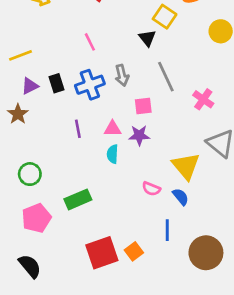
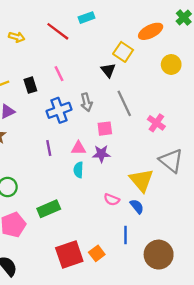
black rectangle: (57, 83) -> (30, 85), moved

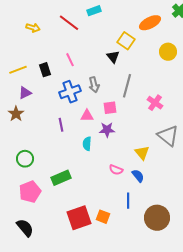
gray line: (124, 103) -> (127, 86), turned 40
pink triangle: (78, 148) -> (87, 116), moved
yellow triangle: (141, 180) -> (142, 153), size x0.7
orange square: (97, 253) -> (103, 217), turned -32

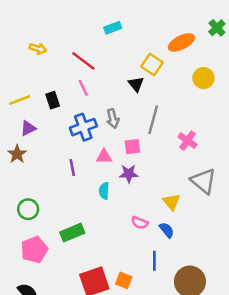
red line: (69, 23) -> (83, 61), moved

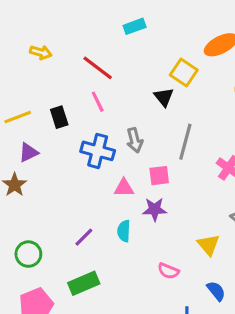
blue cross: (83, 127) -> (98, 151), turned 35
purple line: (72, 168) -> (84, 237), moved, turned 56
blue semicircle: (167, 230) -> (216, 291), moved

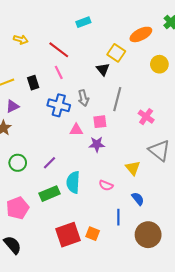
cyan semicircle: (124, 231) -> (73, 182), moved, size x1.5
green circle: (28, 254) -> (18, 163), moved

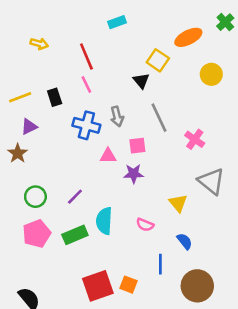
red line: (59, 50) -> (86, 56), turned 30
gray line: (117, 99) -> (159, 118), turned -40
pink pentagon: (18, 208) -> (37, 234), moved

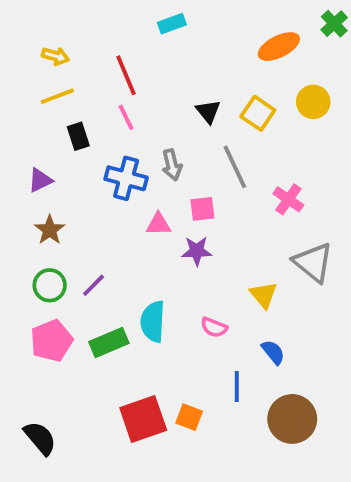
yellow square: (158, 60) -> (258, 113), moved
yellow line: (20, 97) -> (57, 96), moved
brown star: (18, 153) -> (50, 230), moved
purple line: (75, 197) -> (94, 285), moved

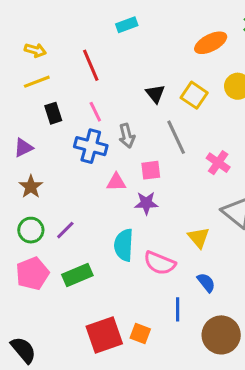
pink line: (126, 117) -> (95, 112), moved
cyan semicircle: (153, 322) -> (124, 245), moved
pink semicircle: (214, 327) -> (160, 263), size x1.5

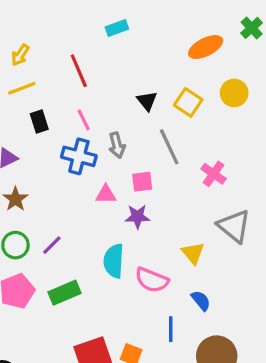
yellow arrow: (35, 50) -> (20, 55), turned 108

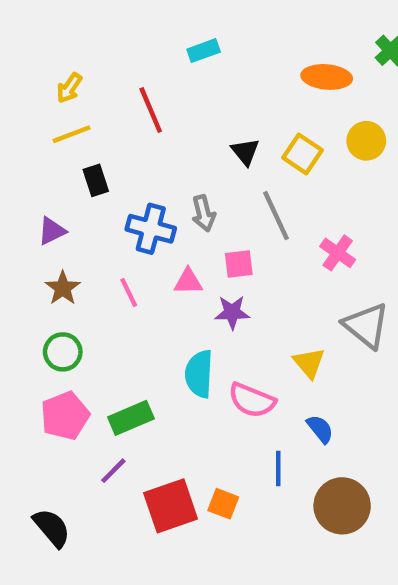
orange ellipse: (206, 47) -> (327, 77), turned 32
pink line: (84, 120) -> (129, 293), moved
purple line: (52, 245) -> (113, 471), moved

